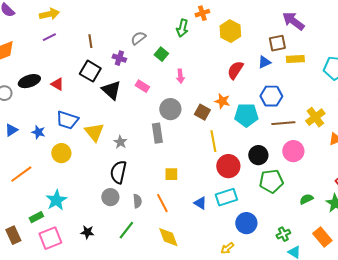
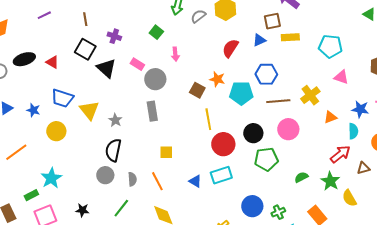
gray semicircle: (138, 38) -> (198, 16), moved
gray circle: (170, 109) -> (155, 79), moved
blue circle: (246, 223) -> (252, 206), moved

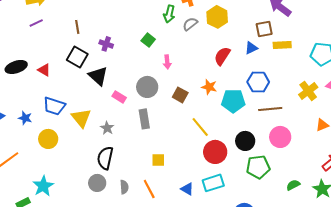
pink rectangle: (137, 64) -> (119, 97), moved
brown square: (197, 90) -> (180, 95), moved
yellow cross: (310, 95) -> (308, 91), moved
yellow line: (208, 119) -> (200, 127), turned -30

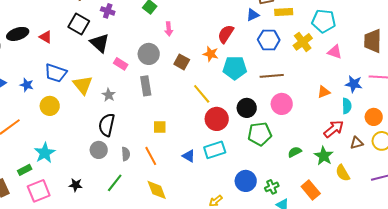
red semicircle: (222, 56) -> (226, 34), moved
blue hexagon: (258, 82) -> (269, 40), moved
yellow cross: (308, 91) -> (303, 42), moved

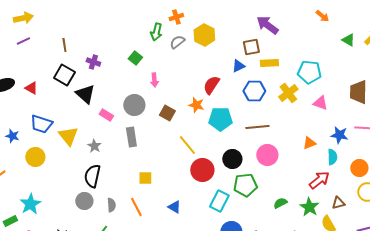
brown triangle: (357, 143) -> (338, 203), moved
cyan rectangle: (215, 150) -> (219, 201), moved, turned -45

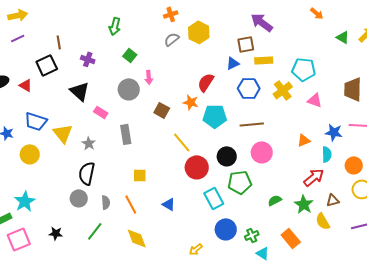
green arrow: (156, 32) -> (115, 26), moved
black square: (64, 75) -> (47, 65), moved, turned 35
gray circle: (134, 105) -> (129, 89), moved
cyan rectangle: (219, 201) -> (214, 198), turned -55

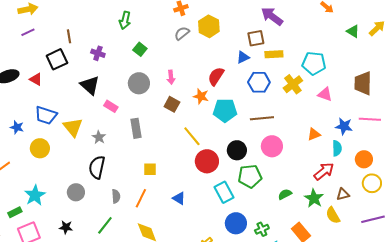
pink arrow: (149, 77) -> (171, 77), moved
gray circle: (79, 198) -> (76, 192), moved
orange line: (131, 204) -> (141, 198), turned 54

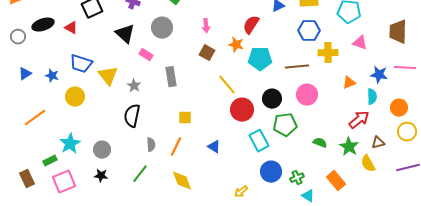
blue hexagon: (259, 82) -> (309, 31), moved
gray circle: (139, 83) -> (162, 28), moved
yellow cross: (293, 84) -> (328, 53), moved, turned 36
gray circle: (76, 192) -> (102, 150), moved
green semicircle: (285, 194) -> (320, 143), turned 48

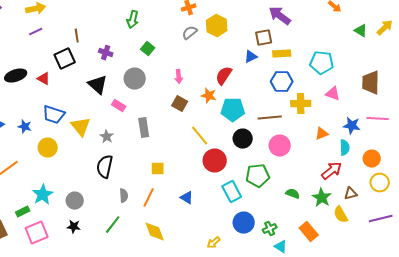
black circle: (272, 99) -> (243, 139), moved

